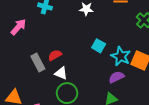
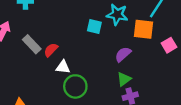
cyan star: (121, 56) -> (117, 15), moved
gray rectangle: (38, 63) -> (32, 44), moved

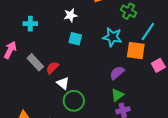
cyan square: (94, 26) -> (75, 39), moved
white triangle: (63, 67) -> (63, 83), turned 32

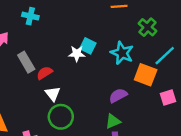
white star: (70, 15) -> (77, 54), moved
cyan square: (75, 39) -> (88, 46), moved

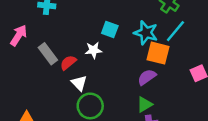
white star: (77, 54) -> (94, 50), moved
cyan line: (165, 56) -> (175, 31), moved
orange square: (146, 75) -> (158, 53), moved

